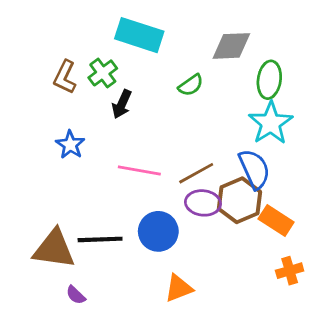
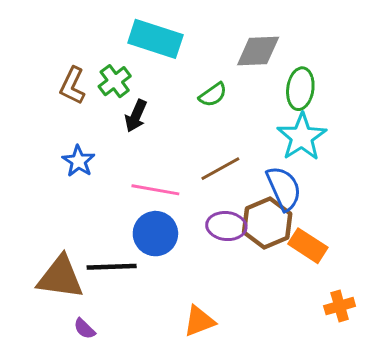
brown line: (196, 173) -> (220, 169), moved
blue circle: (158, 231) -> (155, 234), moved
orange cross: (290, 271) -> (340, 306), moved

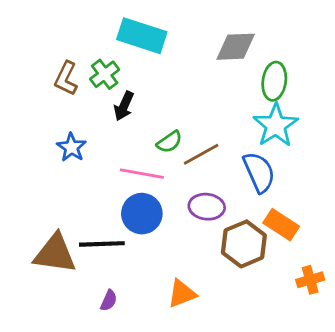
green semicircle: (213, 95) -> (169, 142), moved
brown hexagon: (267, 223) -> (244, 244), moved
purple semicircle: (85, 329) -> (109, 300), moved, turned -110

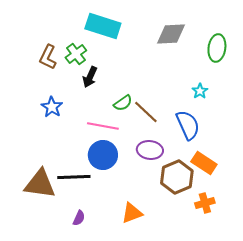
green ellipse: (274, 81) -> (217, 48), moved
cyan star: (276, 125) -> (200, 91), size x0.5
brown line: (201, 154) -> (146, 112), turned 72
orange cross: (310, 280) -> (205, 203), moved

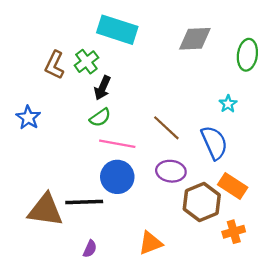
green semicircle: (123, 103) -> (100, 118), moved
blue star: (52, 107) -> (28, 118), moved

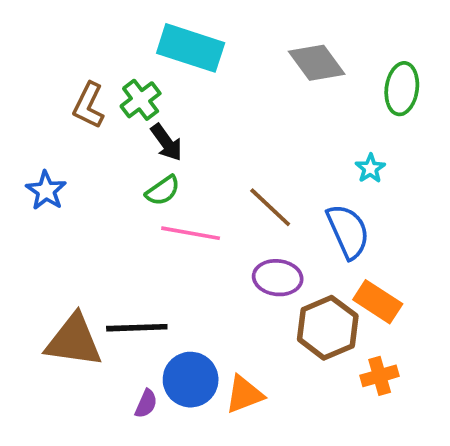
gray diamond: (195, 39) -> (317, 63), turned 56
black arrow: (102, 88) -> (166, 142), turned -60
blue circle: (117, 177) -> (191, 380), moved

